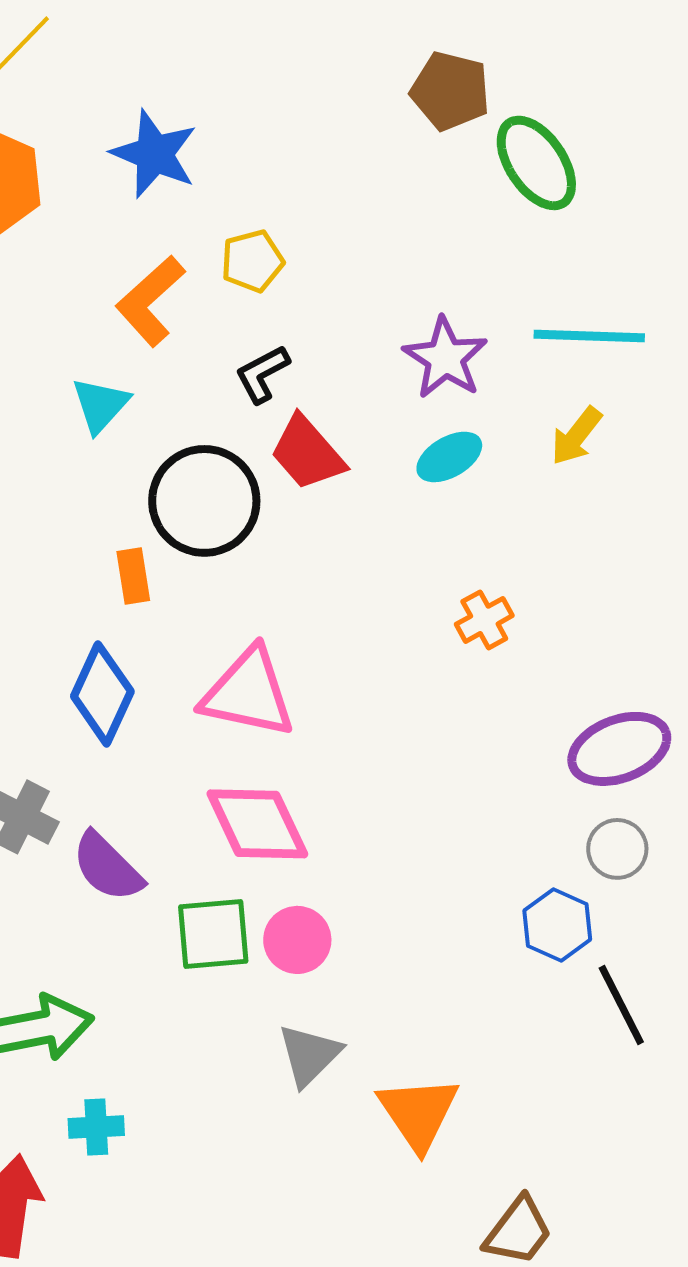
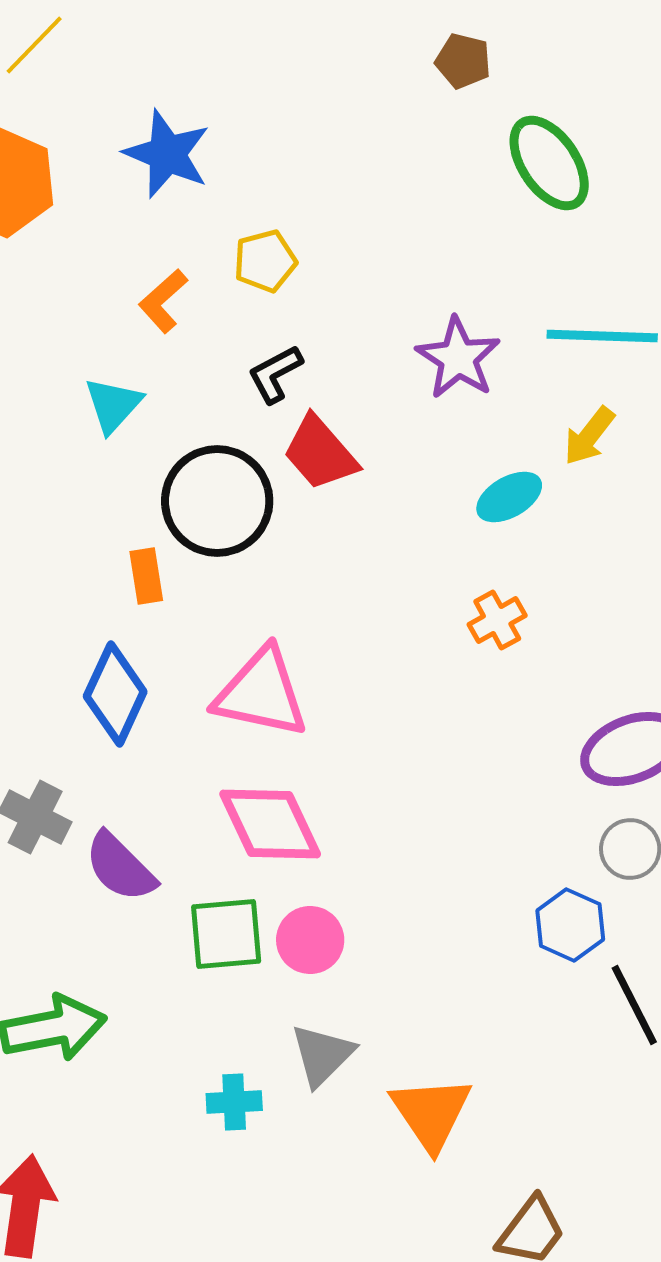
brown pentagon: (450, 91) -> (463, 61), moved, size x0.7
orange L-shape: (150, 301) -> (163, 301), size x0.7
cyan ellipse: (449, 457) -> (509, 497), moved
cyan cross: (96, 1127) -> (234, 1102), moved

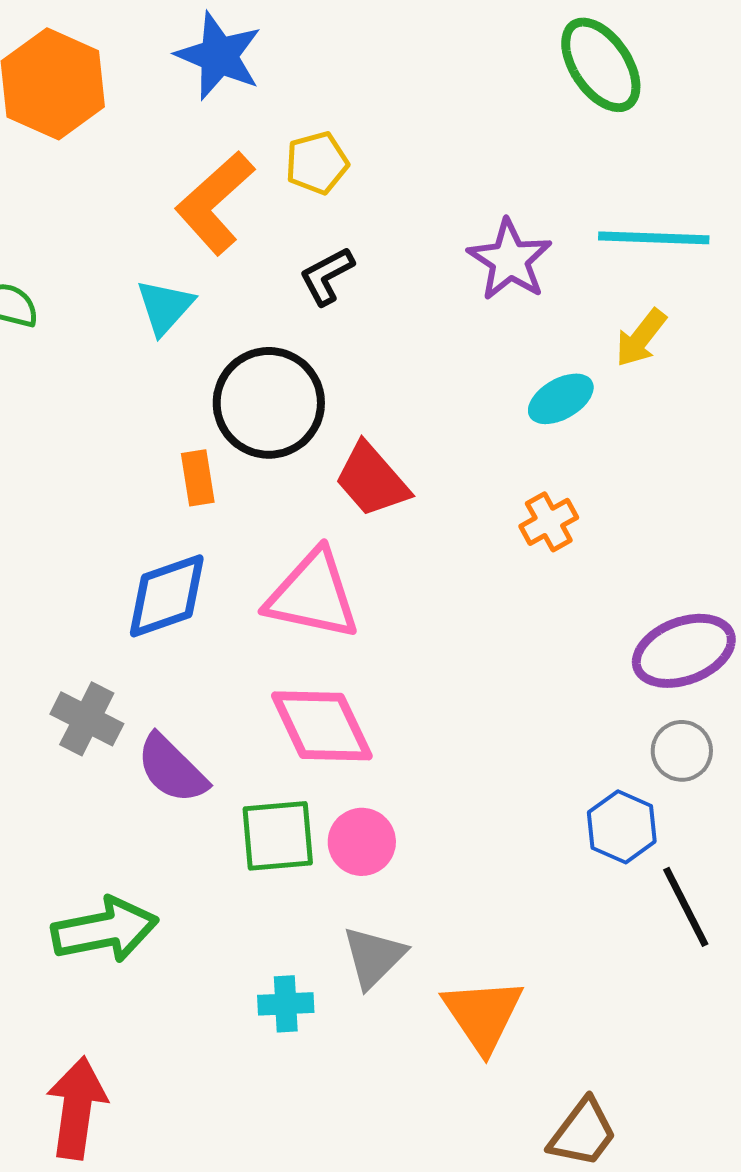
orange L-shape: (163, 301) -> (215, 203), size x1.6
red trapezoid: (320, 453) -> (372, 480), moved
blue diamond: (115, 694) -> (167, 596), turned 46

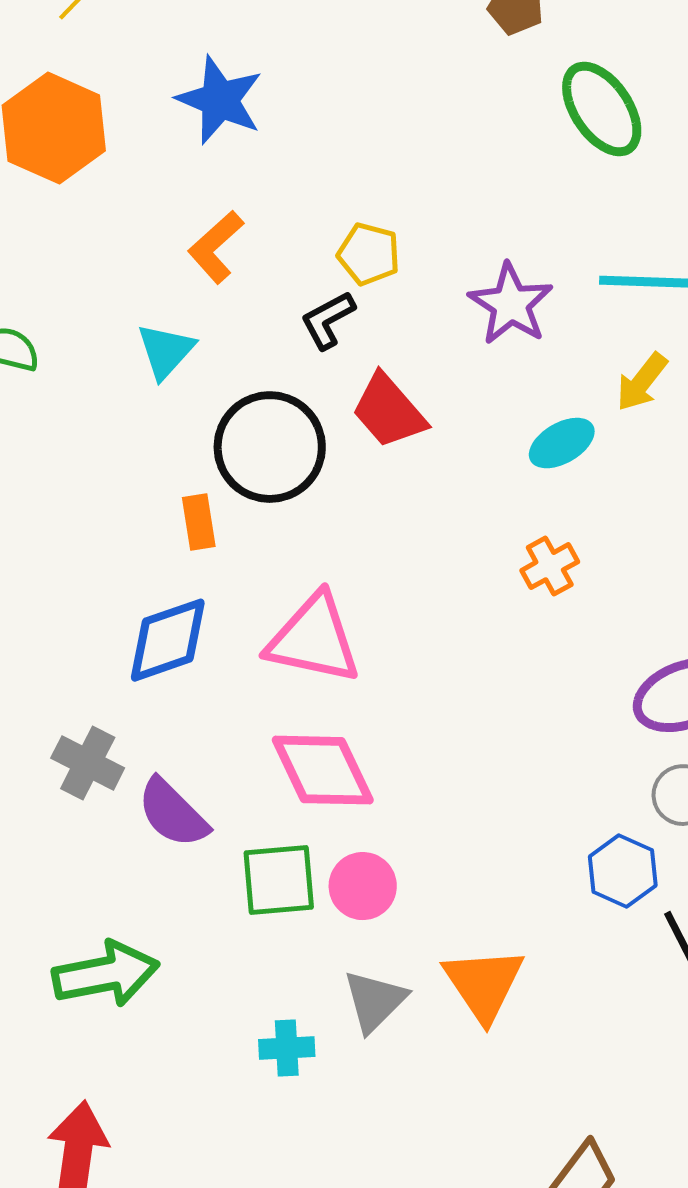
yellow pentagon: (317, 163) -> (369, 254), moved, turned 30
orange L-shape: (215, 203) -> (216, 247), size x0.7
red trapezoid: (372, 480) -> (389, 411), moved
orange triangle: (483, 1015) -> (484, 984), moved

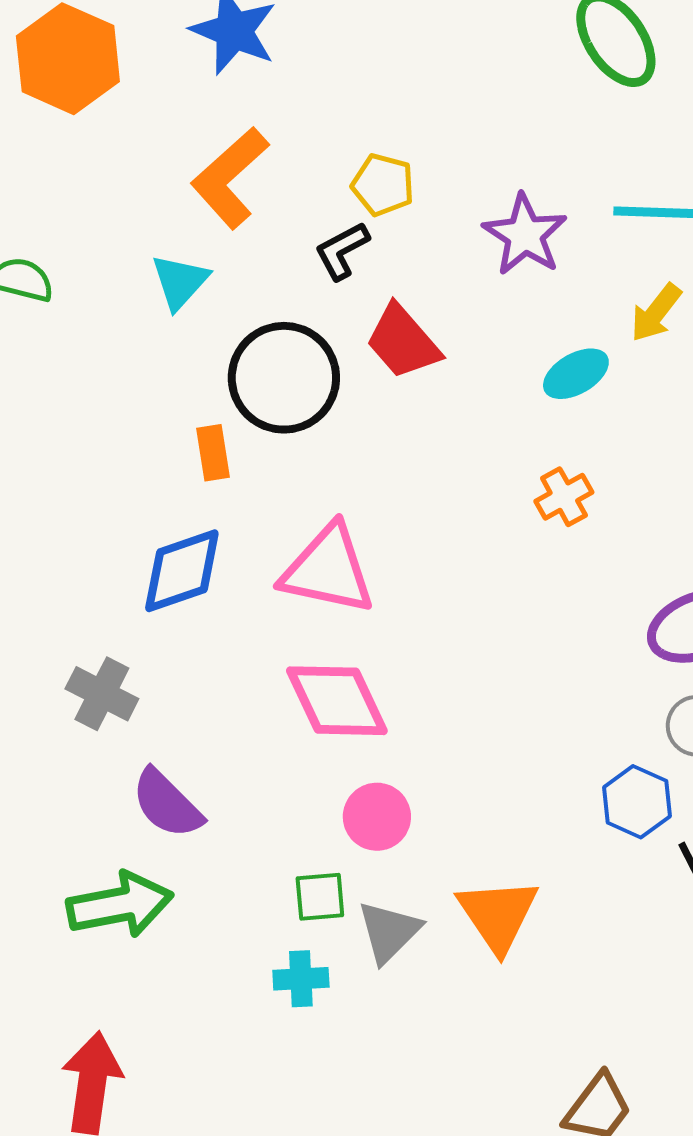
orange L-shape: (216, 247) -> (230, 178), size x1.4
purple semicircle: (173, 813) -> (167, 804), moved
green square: (279, 880) -> (320, 897), moved, size x0.7

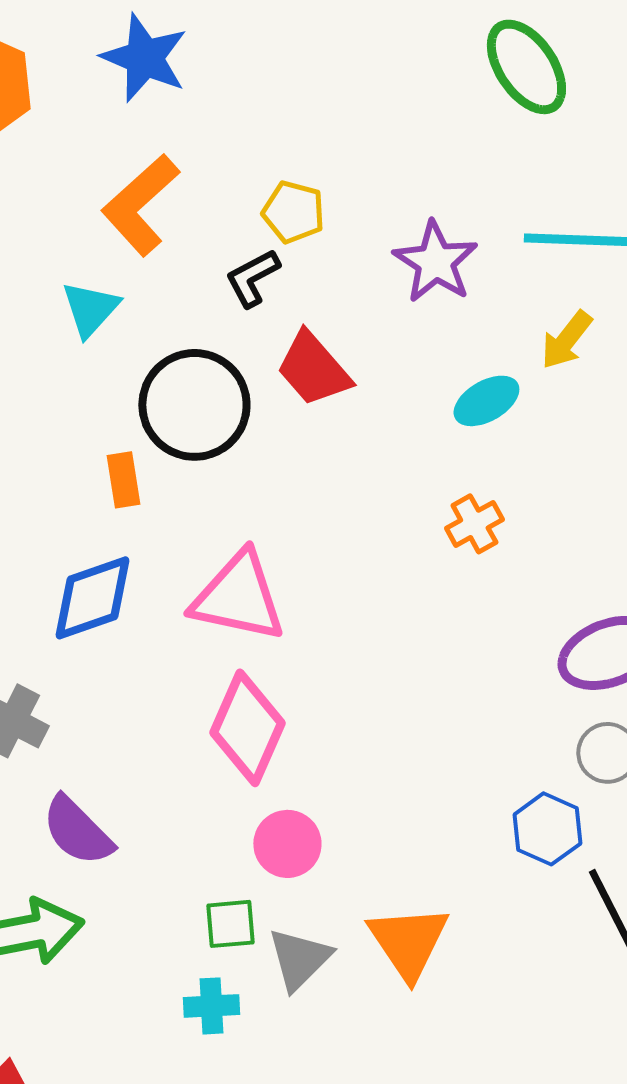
pink diamond: (337, 701) -> (247, 728), turned 49

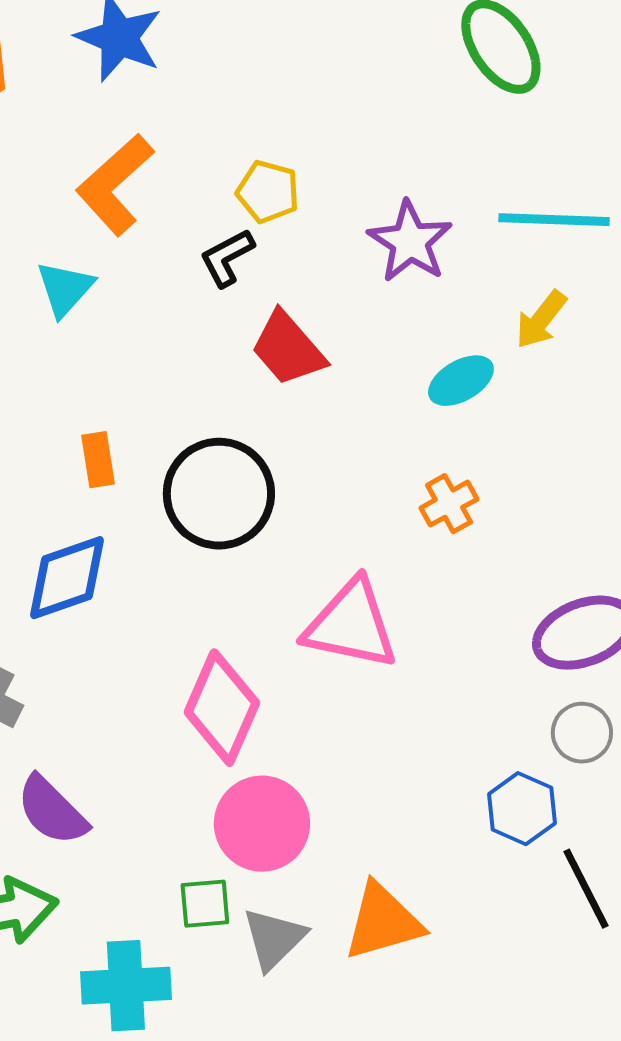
black circle: (194, 405) -> (219, 494), moved
pink triangle: (238, 597) -> (351, 625), moved
pink circle: (287, 844) -> (262, 824), size x1.4
orange triangle: (408, 942) -> (383, 922), turned 48
cyan cross: (211, 1006) -> (126, 986), moved, size x1.6

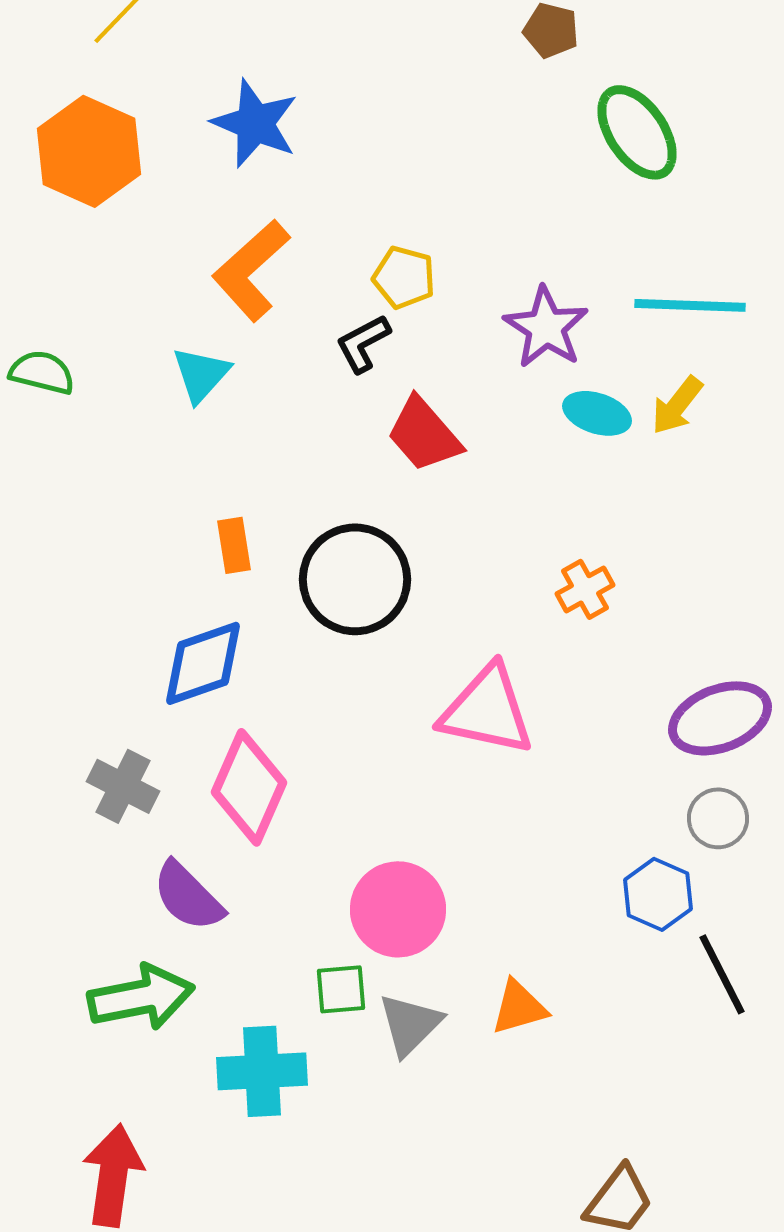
cyan ellipse: (461, 381) -> (597, 413), moved, turned 48
pink diamond: (222, 708) -> (249, 787), moved
orange triangle: (383, 922) -> (519, 1007), size x0.7

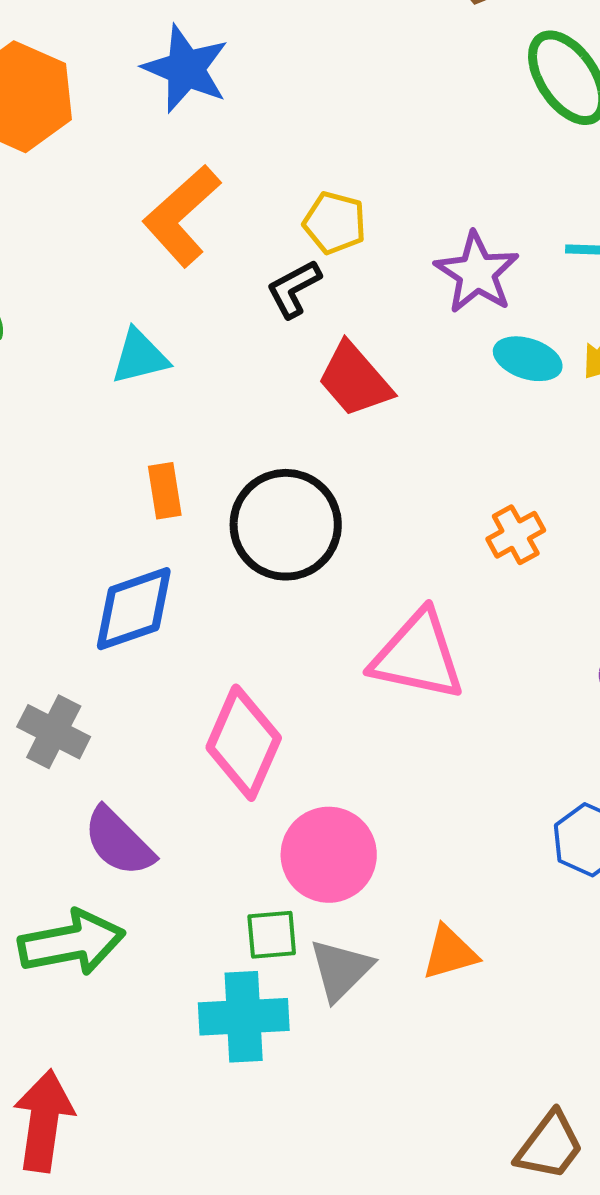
cyan triangle: (201, 374) -> (140, 357), moved, turned 34
pink diamond: (249, 787) -> (244, 743), moved
cyan cross: (262, 1071) -> (244, 1017), moved

